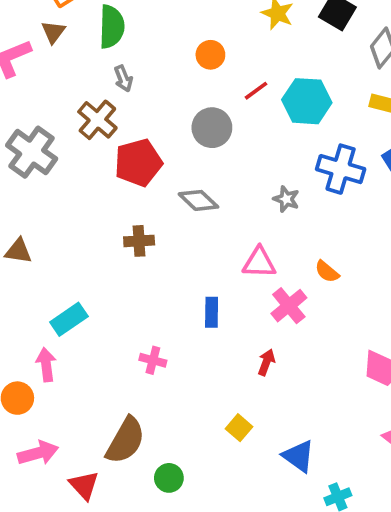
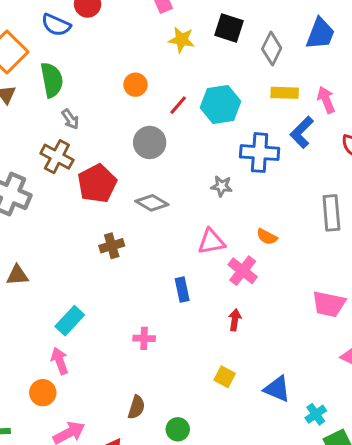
brown semicircle: (125, 440) -> (136, 407), size x0.6

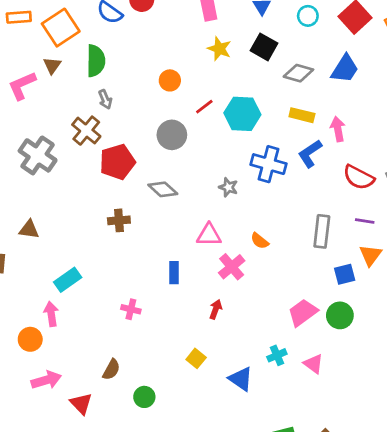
gray diamond: (272, 49) -> (298, 73), turned 68
pink trapezoid: (329, 304) -> (303, 312), turned 120
cyan cross: (316, 414) -> (277, 355), moved

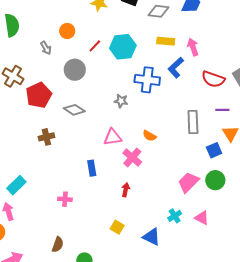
gray arrow: (105, 99) -> (46, 48), moved

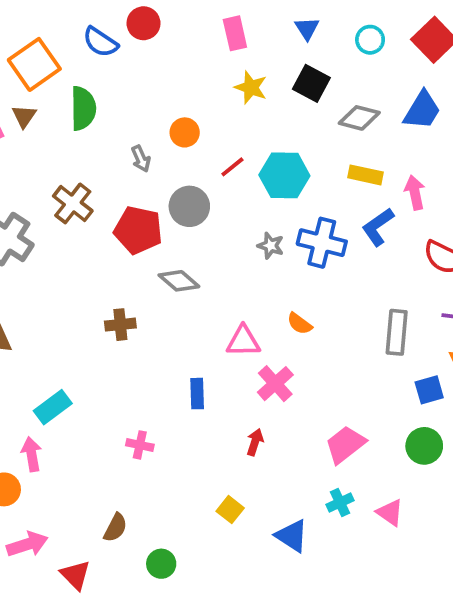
red pentagon: (39, 95) -> (138, 230), moved, turned 30
gray star: (121, 101) -> (271, 246), moved
orange semicircle: (149, 136) -> (299, 324), moved
pink trapezoid: (188, 182) -> (345, 444), moved

